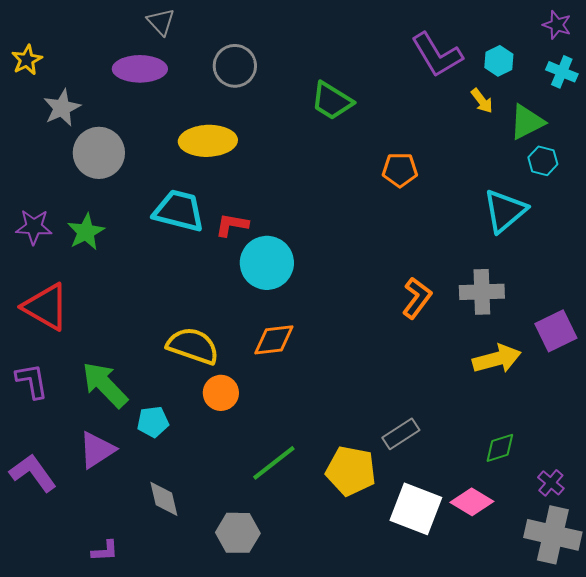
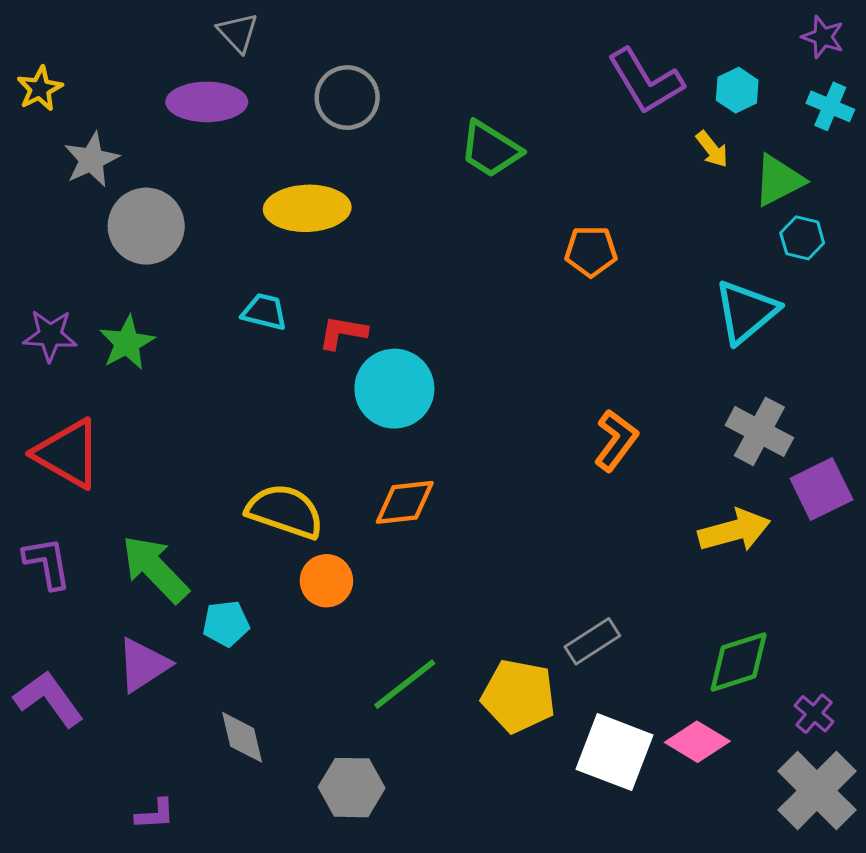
cyan trapezoid: (179, 211) -> (264, 312), size x0.6
gray cross: (482, 292) -> (759, 431), moved, turned 30
green diamond: (500, 448) -> (739, 662), size x1.4
gray cross: (553, 535) -> (817, 791), turned 32

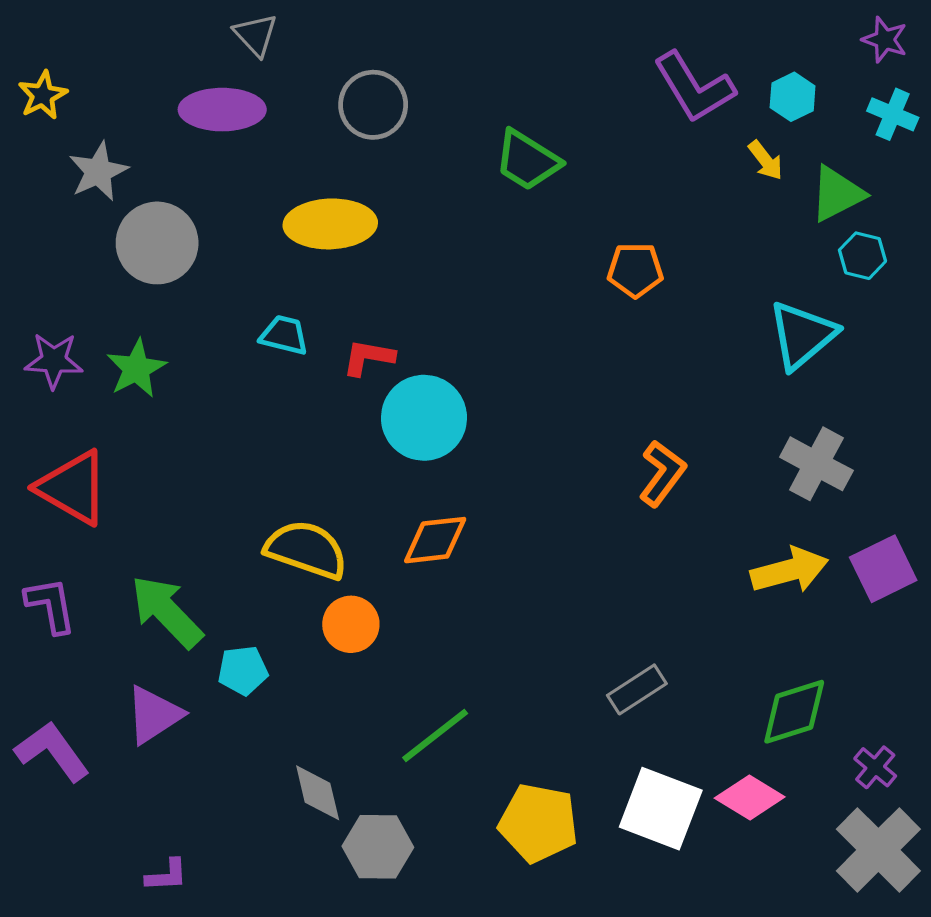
purple square: (821, 489) -> (883, 569), moved
yellow pentagon: (519, 696) -> (538, 823), moved
gray diamond: (242, 737) -> (318, 793), moved

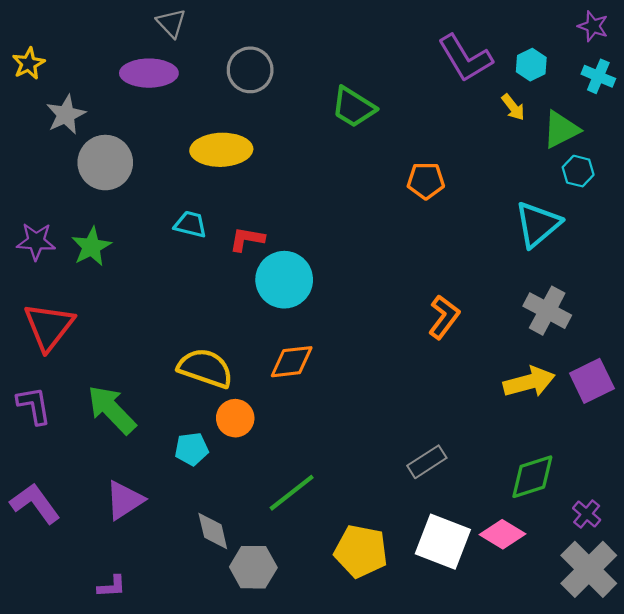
red triangle: (73, 488) -> (49, 327), turned 38
cyan pentagon: (243, 670) -> (192, 449), moved
purple triangle: (154, 715) -> (124, 500), moved

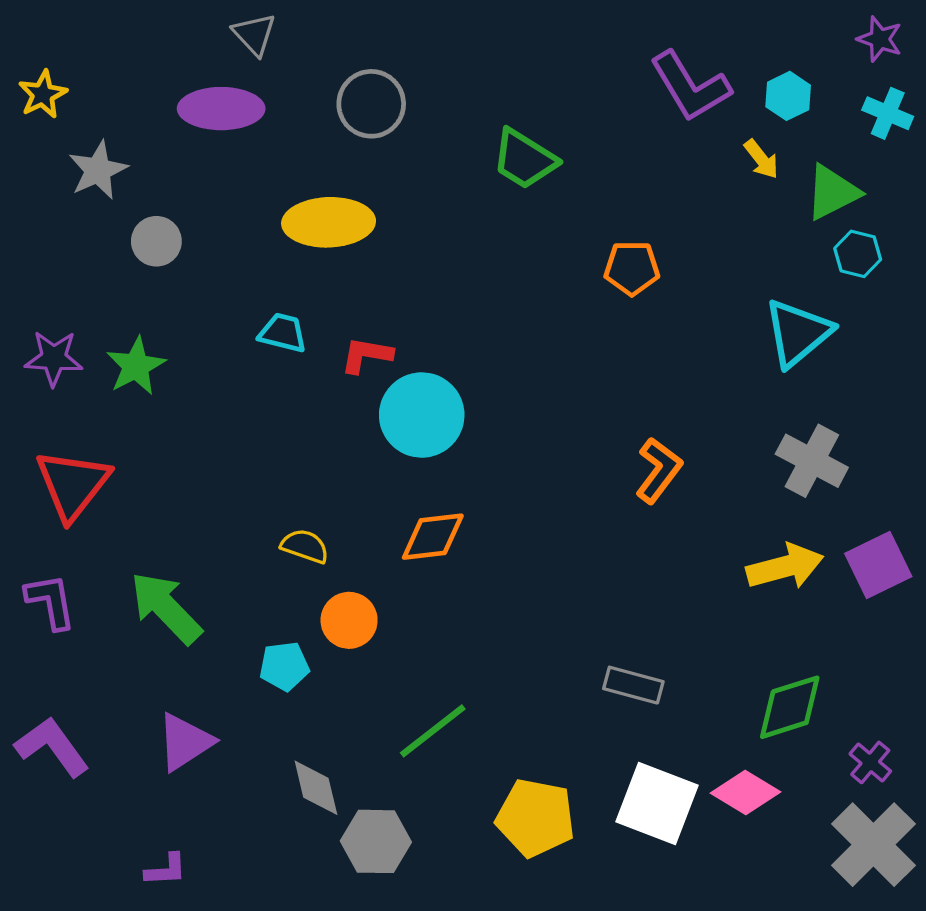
gray circle: (105, 163) -> (156, 241), size x0.6
yellow semicircle: (205, 368) -> (305, 546), size x0.6
gray rectangle: (427, 462) -> (633, 685), turned 48

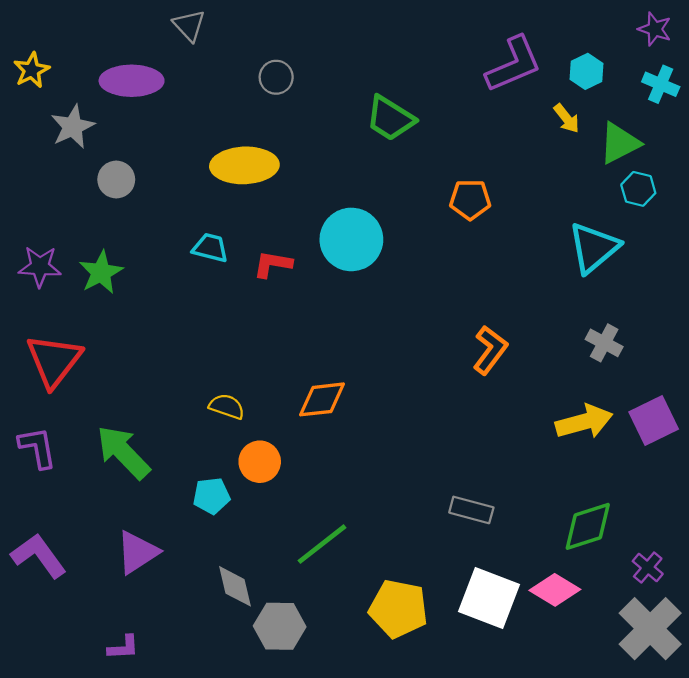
purple L-shape: (690, 86) -> (514, 64), turned -82
gray circle: (371, 104) -> (276, 77), size x0.7
purple ellipse: (221, 109) -> (132, 81), moved
cyan circle: (422, 415) -> (351, 239), moved
gray cross: (812, 461) -> (604, 343), size x0.7

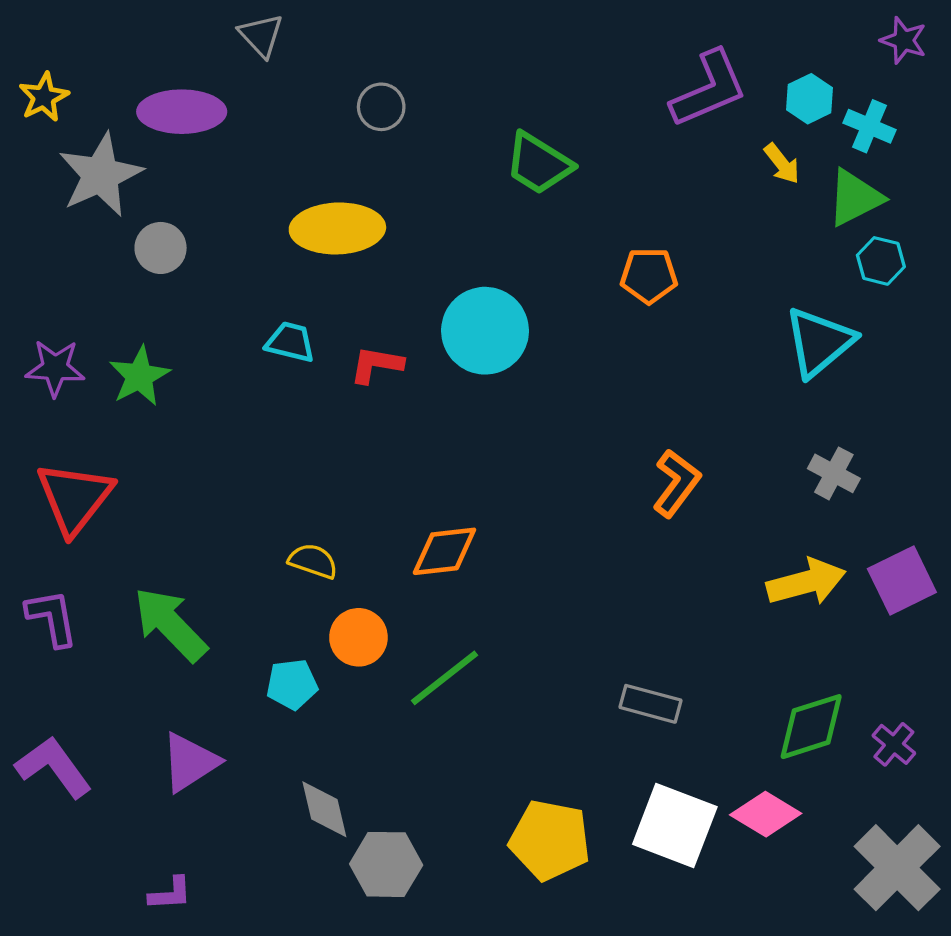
cyan cross: (661, 84) -> (870, 126), moved
gray star: (73, 127) -> (101, 175), size x1.4
green line: (322, 544) -> (444, 678), moved
purple cross: (648, 568) -> (894, 744), moved

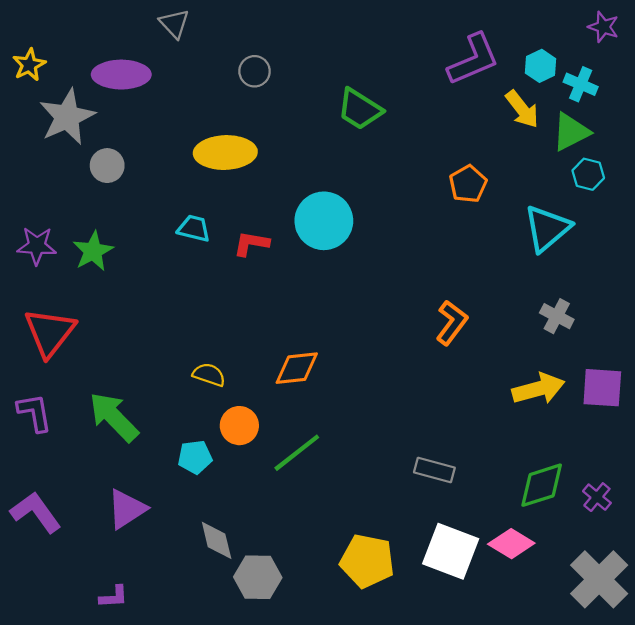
yellow arrow: (782, 164) -> (522, 109), size x1.4
orange pentagon: (649, 276) -> (468, 184), moved, turned -30
purple square: (902, 581) -> (602, 388), turned 30

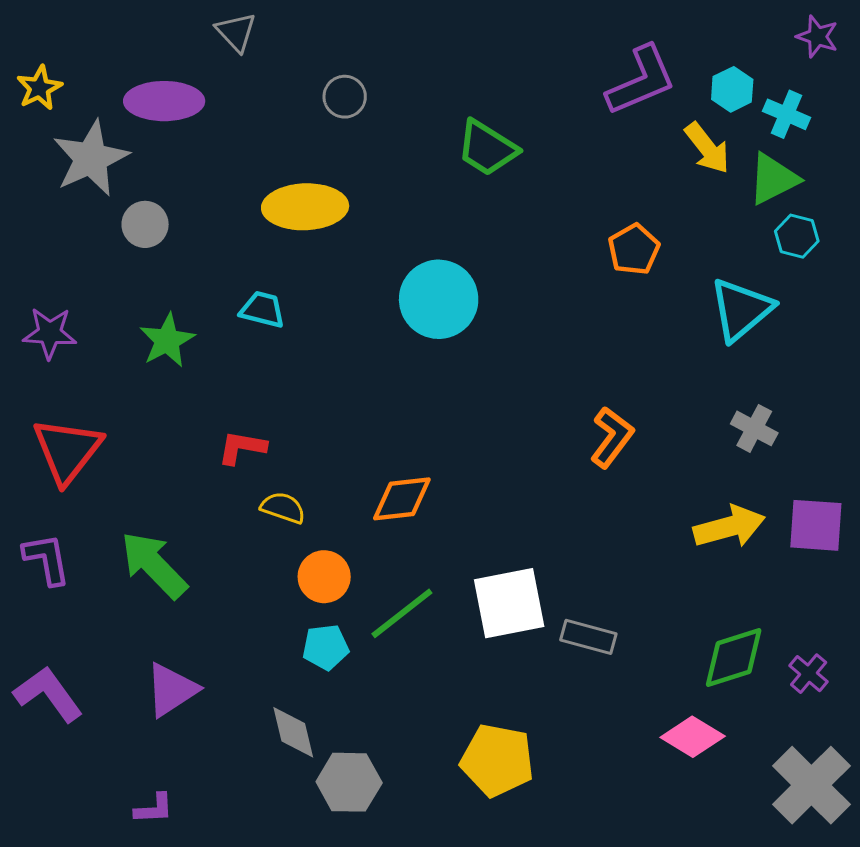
red L-shape: (251, 244) -> (242, 448), moved
green star: (93, 251) -> (167, 340), moved
cyan pentagon: (195, 457) -> (326, 647), moved
white square: (451, 551) -> (509, 603), moved, turned -32

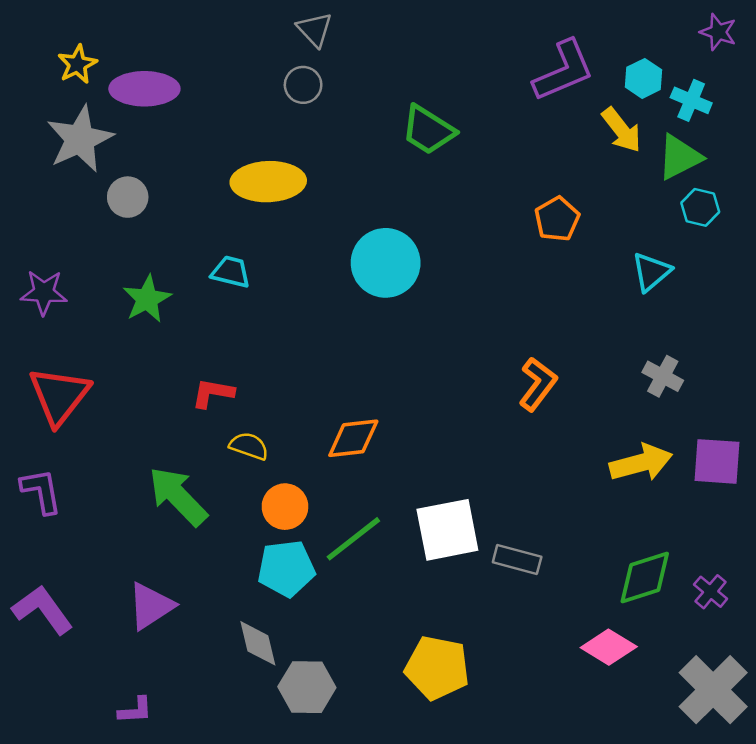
gray triangle: (236, 32) -> (315, 29), moved
yellow star: (39, 88) -> (77, 64), moved
cyan triangle: (741, 310) -> (651, 272), size x0.7
green arrow: (154, 565) -> (178, 496), moved
cyan pentagon: (326, 647) -> (286, 568), size x1.4

